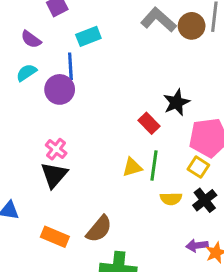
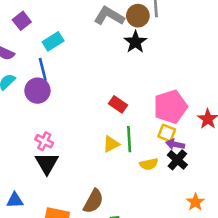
black star: (176, 102) -> (135, 42), moved
purple arrow: (197, 245) -> (175, 144), moved, turned 30

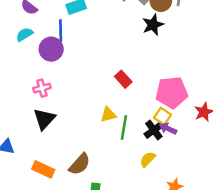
green line: (129, 139) -> (124, 127), moved
pink cross: (44, 141) -> (42, 88), moved, turned 35
black cross: (177, 160) -> (154, 130), moved
yellow semicircle: (149, 164) -> (148, 159), moved, turned 133

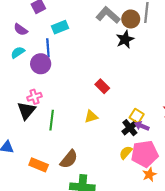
pink pentagon: (172, 93) -> (145, 154), moved
black triangle: (44, 119) -> (26, 111), moved
green line: (124, 127) -> (52, 120), moved

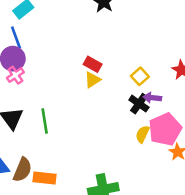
pink cross: (34, 97) -> (15, 75), moved
yellow square: (137, 116) -> (140, 76), moved, turned 32
yellow triangle: (91, 117) -> (93, 80), moved
brown semicircle: (69, 159) -> (22, 170), moved

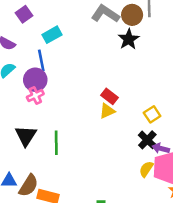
purple arrow: (152, 98) -> (161, 148), moved

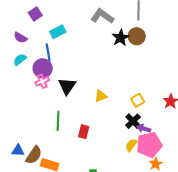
brown circle: (132, 15) -> (137, 36), moved
red rectangle: (109, 96) -> (84, 132), moved, turned 64
black triangle: (26, 136) -> (67, 86), moved

